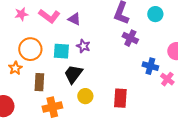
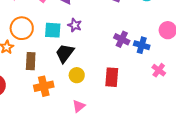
purple cross: (130, 38) -> (122, 39), moved
pink cross: (167, 79) -> (159, 70), moved

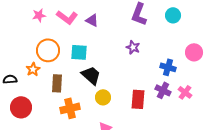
purple star: (75, 25) -> (133, 47), moved
purple cross: (122, 39) -> (163, 90), moved
black trapezoid: (65, 53) -> (91, 75), turned 95

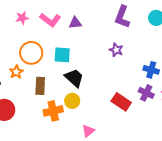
purple triangle: (92, 20) -> (75, 23), turned -32
yellow circle: (103, 97) -> (72, 101), moved
red rectangle: (138, 99) -> (121, 102), turned -60

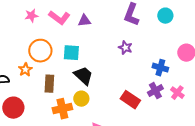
purple cross: (146, 93) -> (155, 91), turned 35

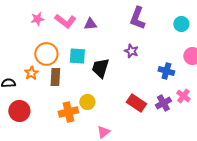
cyan circle: (165, 16) -> (181, 24), moved
black trapezoid: (83, 76) -> (100, 68), moved, turned -115
brown rectangle: (49, 84) -> (55, 77), moved
purple cross: (155, 91) -> (163, 103), moved

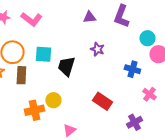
purple L-shape: (137, 18) -> (121, 16), moved
purple triangle: (90, 24) -> (89, 17), moved
cyan circle: (181, 24) -> (147, 38), moved
purple cross: (163, 103) -> (134, 122), moved

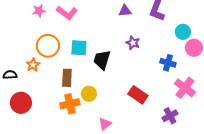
brown rectangle: (21, 75) -> (67, 78), moved
pink cross: (149, 94) -> (185, 88), size x1.5

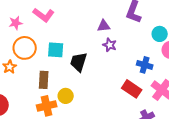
pink star: (39, 11) -> (16, 23), moved
purple triangle: (125, 11) -> (104, 26), moved
red rectangle: (138, 95) -> (132, 89), moved

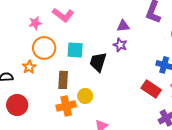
purple star: (110, 45) -> (120, 45), moved

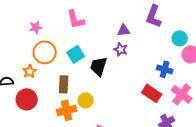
pink L-shape: (63, 15) -> (76, 19), moved, turned 40
cyan square: (75, 50) -> (76, 54), turned -36
red circle: (17, 105) -> (27, 99), moved

